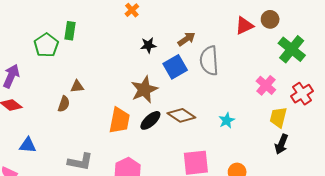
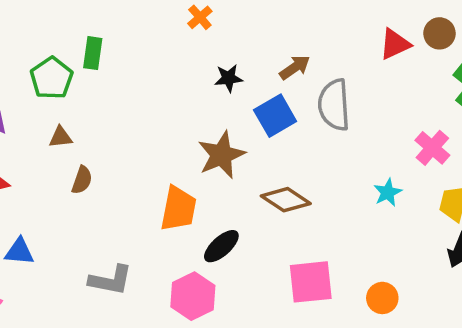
brown triangle: (77, 86) -> (60, 137), moved
black ellipse: (150, 120) -> (221, 246), moved
cyan star: (227, 120) -> (388, 193), moved

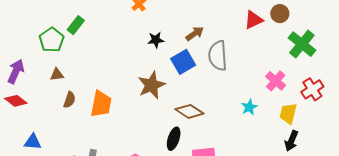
green rectangle: (93, 53) -> (76, 25), turned 30
orange trapezoid: (178, 209) -> (101, 104), moved
black ellipse: (221, 246) -> (174, 139), moved, turned -30

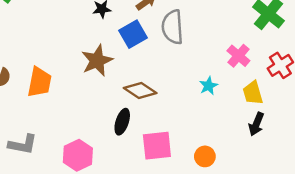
yellow trapezoid: (288, 113) -> (253, 93), turned -30

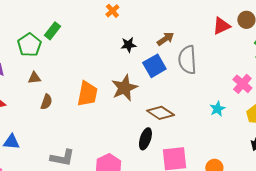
orange trapezoid: (39, 82) -> (87, 94), moved

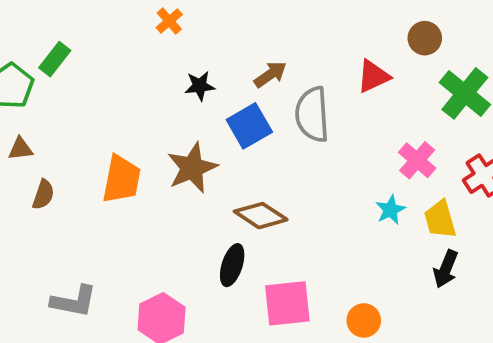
red triangle: (221, 26) -> (373, 76), moved
cyan star: (217, 109) -> (390, 210), moved

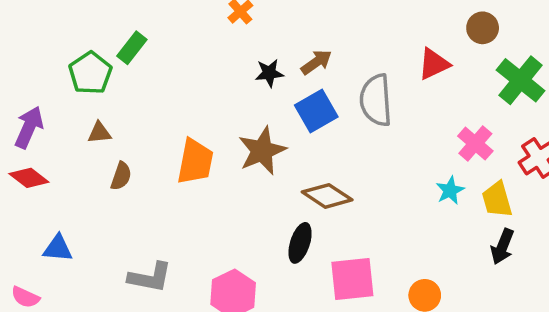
brown arrow: (270, 74) -> (316, 62), moved

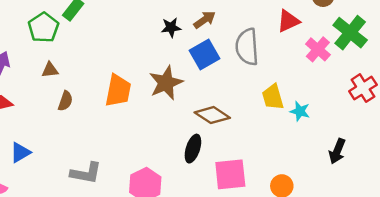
pink cross: (475, 144) -> (318, 49), moved
cyan star: (450, 191) -> (300, 111), turned -30
yellow trapezoid: (497, 200) -> (273, 97), moved
blue triangle: (58, 248) -> (20, 152), turned -35

